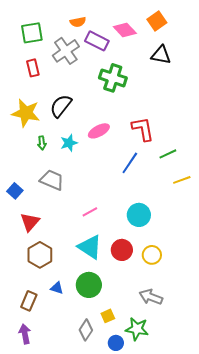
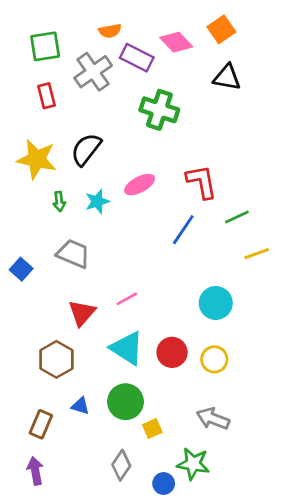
cyan circle: (139, 215) -> (216, 303), moved
red triangle: (30, 222) -> (82, 313), moved
yellow square: (108, 316) -> (152, 428), moved

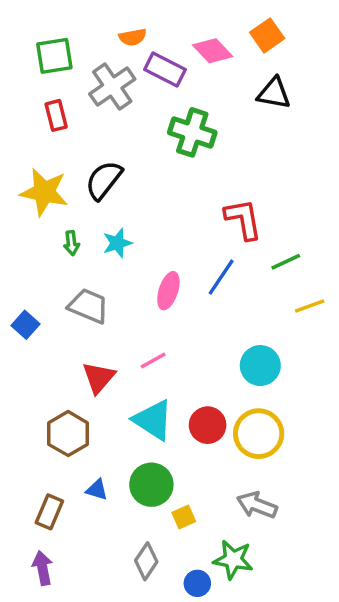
pink ellipse: (140, 185) -> (168, 291), moved, turned -44
yellow circle: (214, 359) -> (259, 434), size x1.5

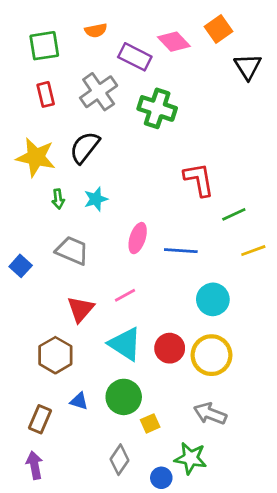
orange semicircle: (133, 37) -> (96, 30), moved
gray cross: (112, 87) -> (99, 92), moved
black triangle: (274, 93) -> (248, 67), moved, turned 48
blue line: (221, 277) -> (181, 251), moved, turned 60

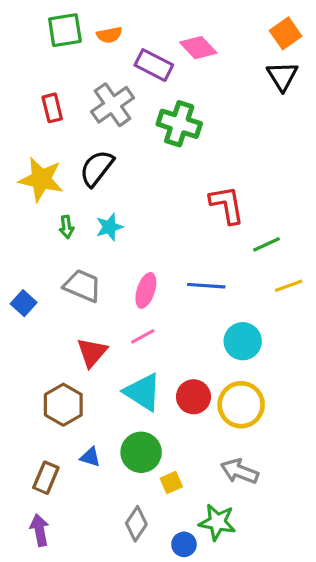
orange square: (218, 29) -> (286, 33), moved
green square: (44, 46) -> (65, 30), moved
pink ellipse: (138, 238) -> (146, 290), moved

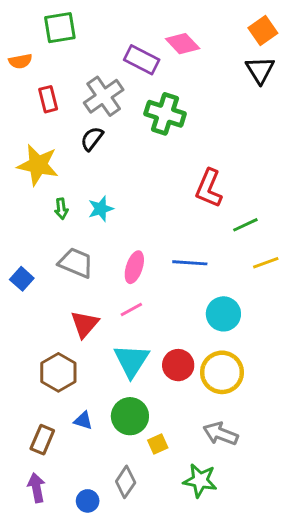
orange semicircle: (109, 35) -> (20, 61), moved
black semicircle: (97, 168) -> (92, 139), moved, size x0.7
red L-shape: (227, 205) -> (209, 188), turned -147
cyan triangle: (143, 392) -> (131, 361), turned 30
blue circle: (184, 544) -> (88, 501), moved

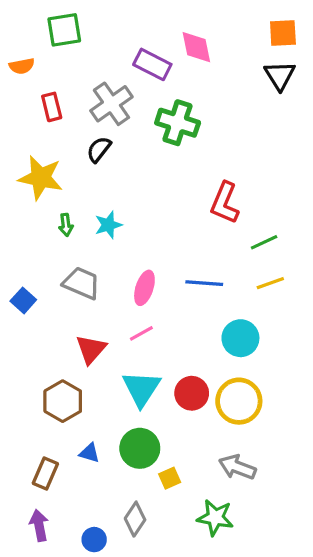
orange square: (263, 31) -> (283, 33), turned 32
pink diamond: (183, 44) -> (196, 47), turned 32
yellow line: (266, 263) -> (270, 283), moved

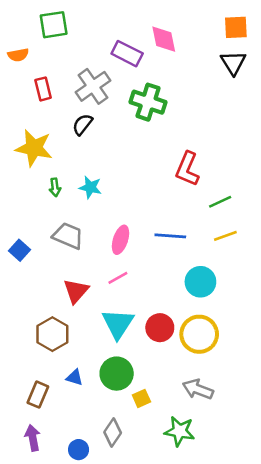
cyan star: (108, 225) -> (90, 187), turned 30

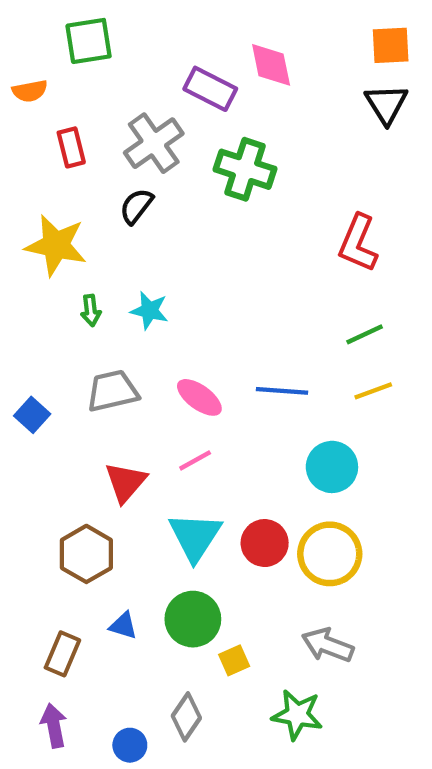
red L-shape: (187, 169) -> (358, 243), moved
gray trapezoid: (68, 236) -> (112, 391), turned -36
pink ellipse: (120, 240) -> (199, 397), turned -72

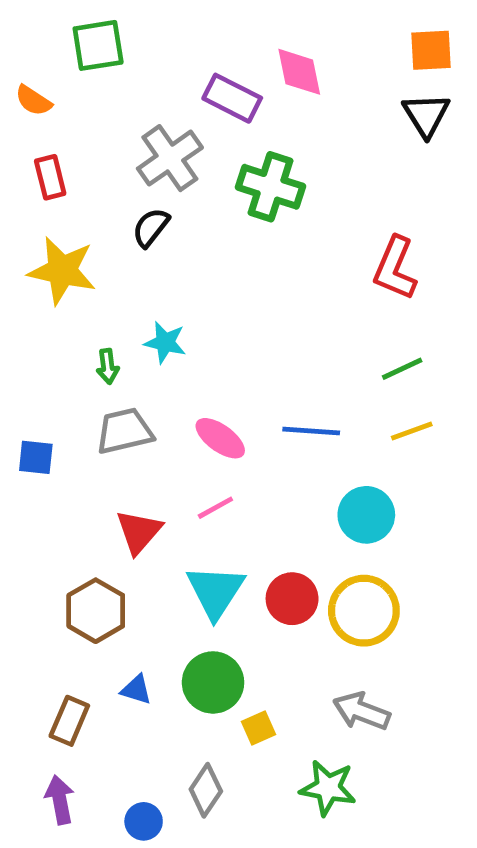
orange semicircle: (30, 91) -> (33, 101), turned 44
red rectangle: (71, 147) -> (50, 177), moved
green arrow: (91, 310) -> (108, 366), moved
blue square: (32, 415) -> (36, 457), turned -36

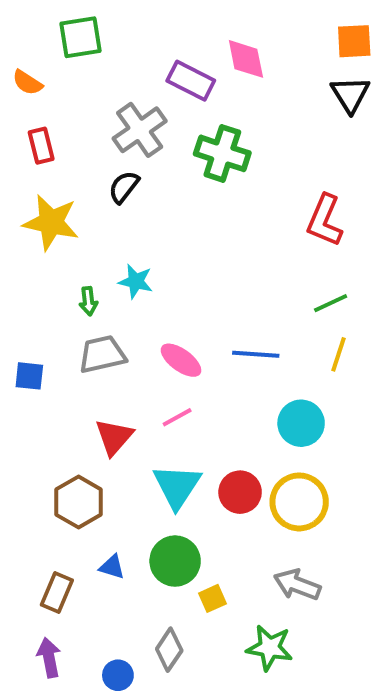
yellow line: (412, 431) -> (338, 354), turned -52

